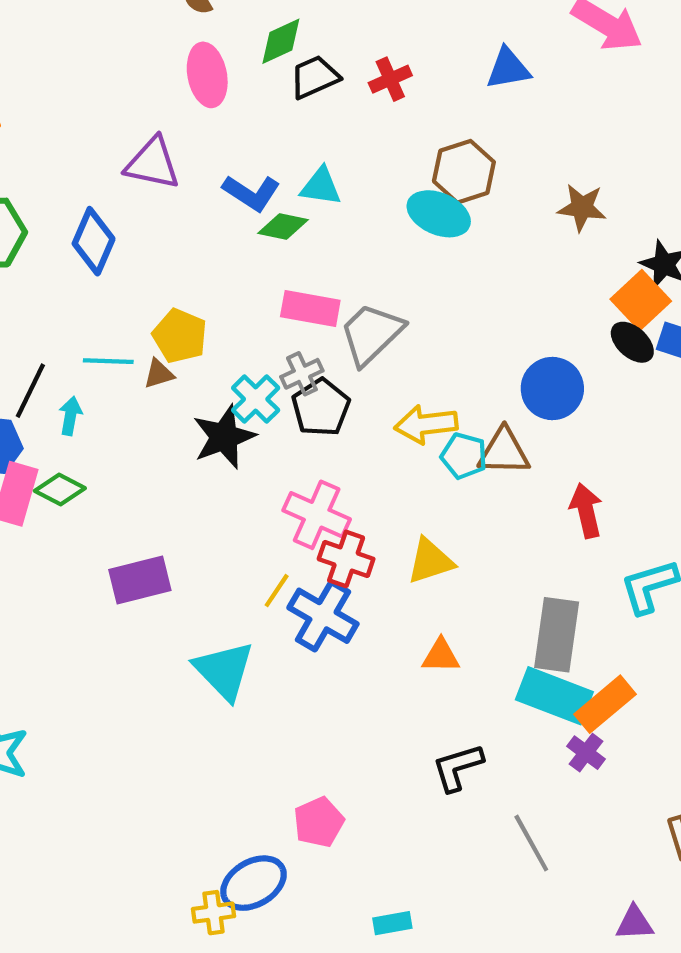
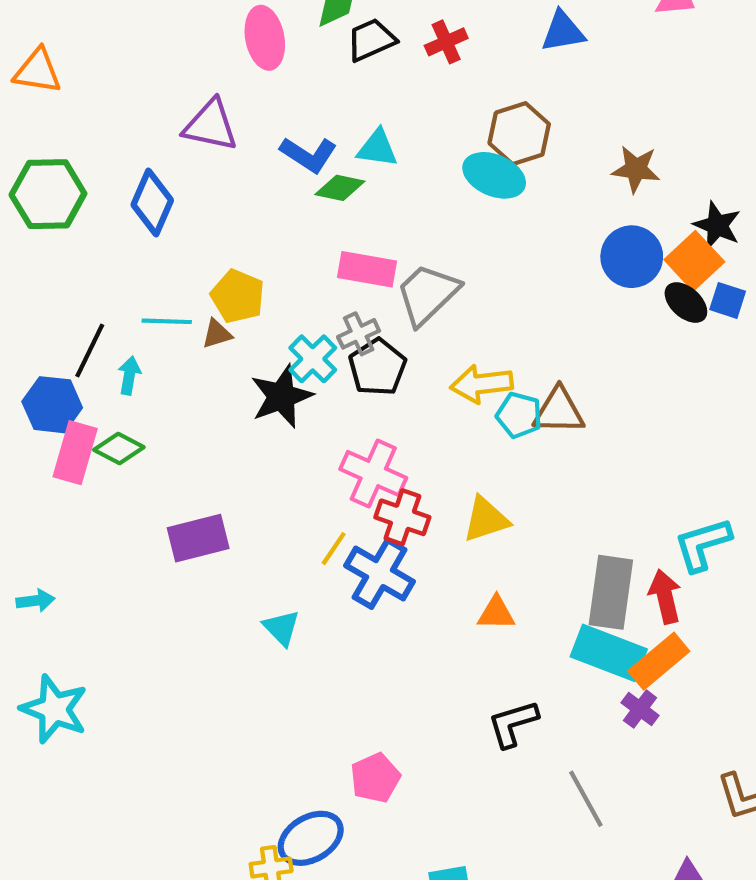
blue circle: (552, 389) -> (632, 257), moved
red arrow: (586, 511) -> (665, 596), moved
cyan triangle: (224, 671) -> (281, 628), size x0.6

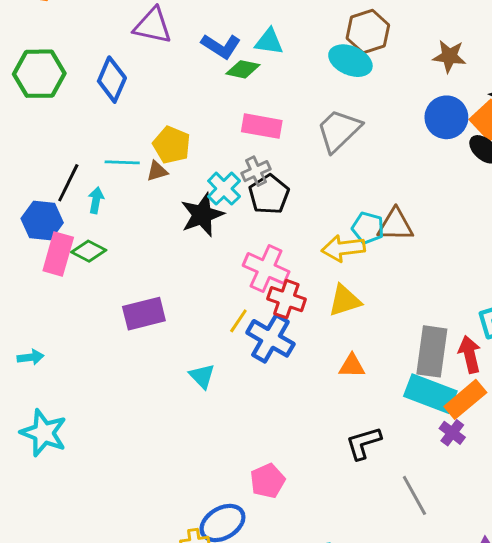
gray trapezoid: (427, 294) -> (339, 130), moved
yellow arrow: (482, 384) -> (343, 248), moved

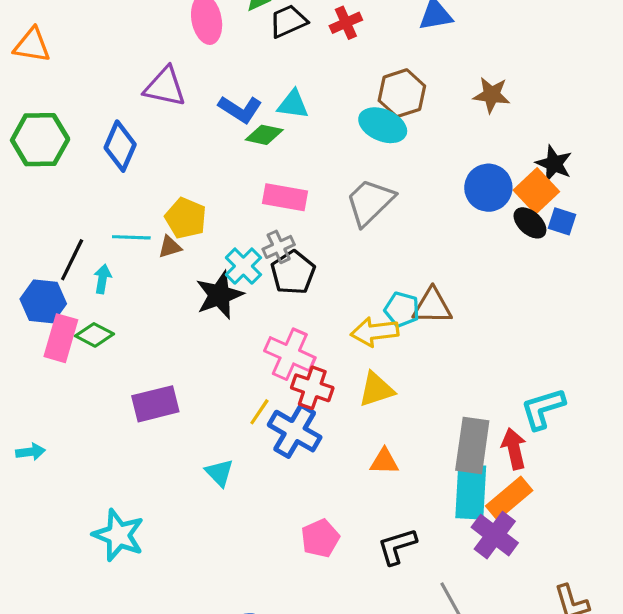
brown star: (449, 56) -> (492, 95), moved
cyan rectangle: (430, 394) -> (471, 492), turned 72
cyan star: (44, 433) -> (119, 535), moved
purple cross: (452, 433) -> (495, 535), size x1.6
pink pentagon: (268, 481) -> (320, 538), moved

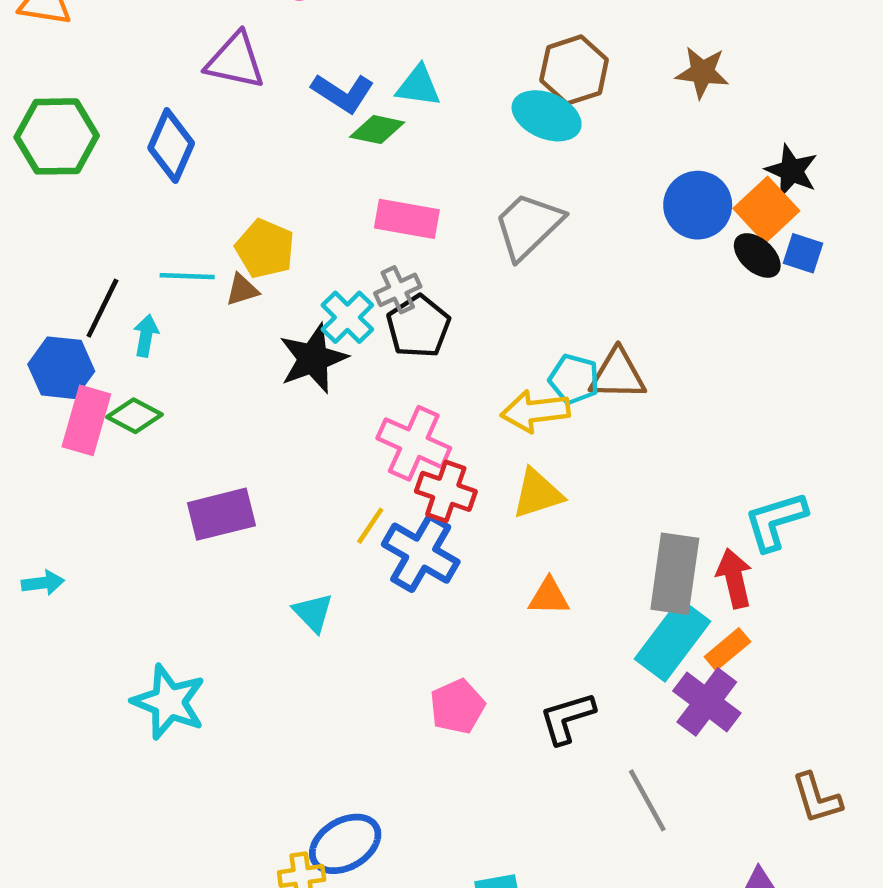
cyan rectangle: (471, 492) -> (673, 640), turned 34
orange rectangle: (509, 498) -> (727, 649), size x0.7

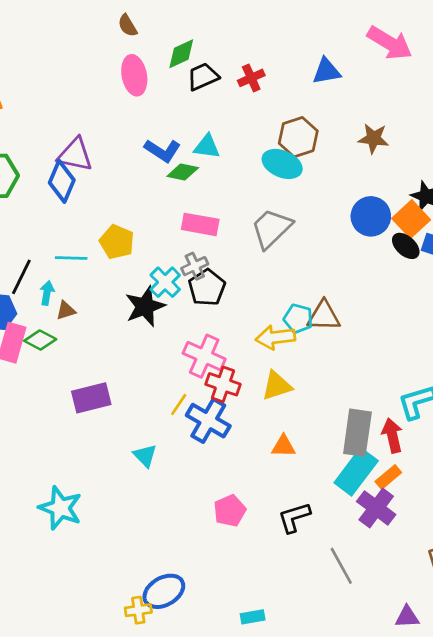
purple triangle: (235, 61) -> (75, 155), moved
brown triangle: (242, 290) -> (66, 310), moved

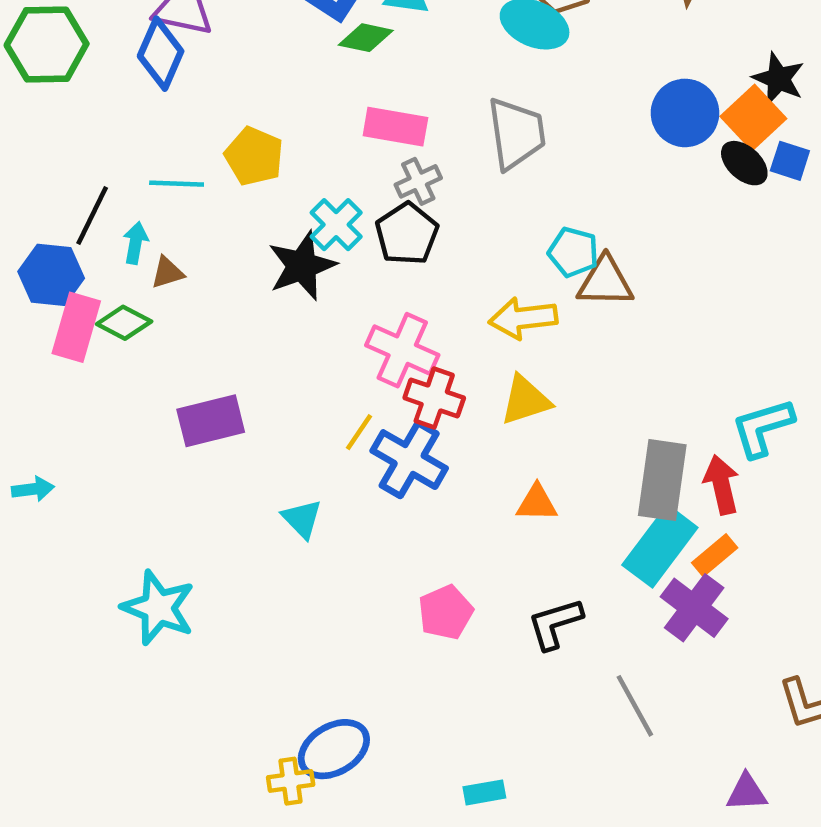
gray trapezoid: (271, 228) -> (516, 133), turned 126
gray cross: (195, 266) -> (418, 181), moved
cyan pentagon: (298, 318) -> (573, 252), moved

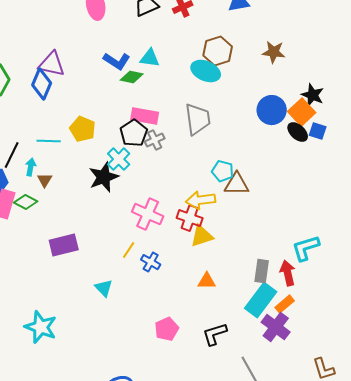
black pentagon: (407, 234) -> (134, 133), moved
brown triangle: (167, 273) -> (45, 180), turned -42
red cross: (434, 398) -> (190, 218), moved
blue cross: (409, 460) -> (151, 262), size x0.6
gray rectangle: (662, 480) -> (262, 271), size x0.7

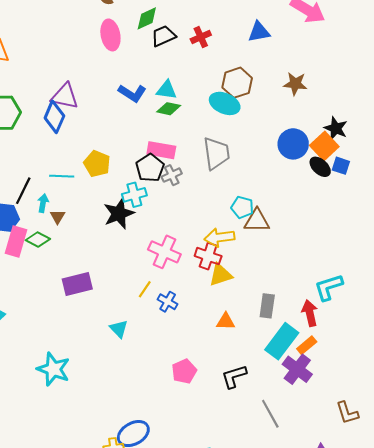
green diamond: (132, 77) -> (169, 109), moved
cyan cross: (119, 159) -> (134, 195), turned 30
gray rectangle: (262, 271) -> (267, 306), moved

